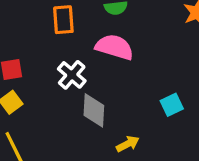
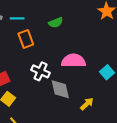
pink semicircle: (114, 47) -> (74, 61), moved

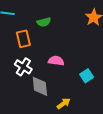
orange rectangle: (26, 39) -> (23, 39), moved
pink semicircle: (74, 61) -> (56, 61), size x0.7

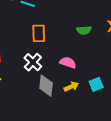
green semicircle: (44, 22) -> (84, 30), moved
yellow arrow: (64, 104) -> (71, 87), moved

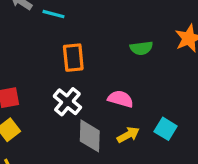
cyan square: (96, 84) -> (166, 129), turned -32

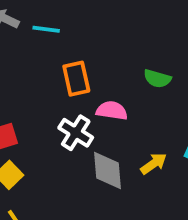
green semicircle: (141, 48) -> (157, 79), moved, turned 30
pink semicircle: (120, 99) -> (112, 111), moved

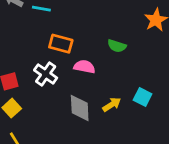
orange rectangle: (76, 79) -> (61, 44), turned -65
white cross: (76, 133) -> (46, 74), moved

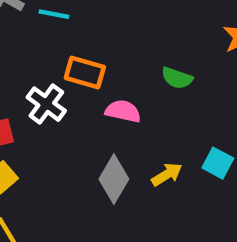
white cross: (46, 74) -> (46, 104), moved
gray diamond: (80, 108) -> (114, 179), turned 32

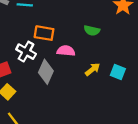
yellow arrow: (167, 174) -> (93, 69), moved
gray diamond: (114, 179) -> (46, 72), moved

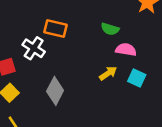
pink semicircle: (66, 51) -> (126, 50), moved
gray diamond: (46, 72) -> (55, 91), moved

